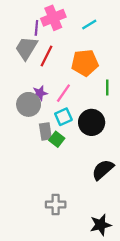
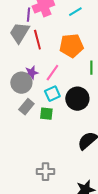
red line: (47, 56) -> (37, 40), turned -42
gray rectangle: (45, 131) -> (26, 107), moved, turned 49
green square: (57, 139) -> (46, 114), turned -32

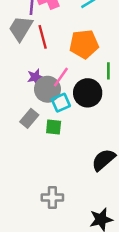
gray circle: (21, 83) -> (47, 89), moved
black circle: (77, 99) -> (88, 93), moved

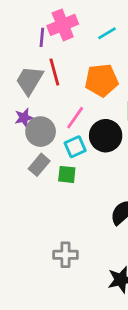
gray trapezoid: (21, 28) -> (29, 80), moved
purple star: (35, 77) -> (24, 118), moved
gray circle: (47, 89) -> (41, 132), moved

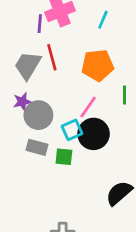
cyan line: (107, 33) -> (103, 20), turned -36
pink line: (75, 118) -> (88, 107), moved
black circle: (106, 136) -> (94, 134), moved
gray rectangle: (39, 165) -> (37, 147), turned 65

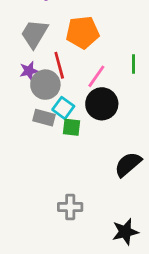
red line: (52, 57) -> (59, 65), moved
orange pentagon: (98, 65) -> (83, 32), moved
cyan square: (72, 130) -> (63, 108), moved, turned -30

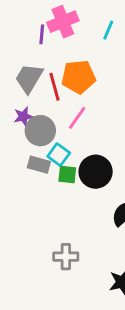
red line: (59, 65) -> (54, 87), moved
pink line: (96, 76) -> (77, 118), moved
black circle: (102, 104) -> (96, 172), moved

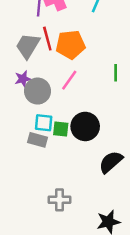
red line: (54, 87) -> (47, 39), moved
cyan square: (59, 155) -> (44, 123), moved, turned -30
gray rectangle: (39, 165) -> (38, 140), moved

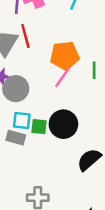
orange pentagon: (70, 45) -> (65, 56), moved
pink line: (69, 80) -> (62, 78), moved

